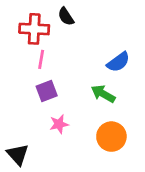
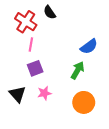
red cross: (34, 29) -> (26, 22), turned 30
green arrow: (103, 94) -> (78, 70), turned 90
black triangle: (18, 154) -> (17, 94), moved

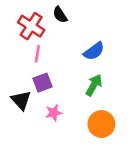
blue semicircle: (89, 47) -> (94, 51), moved
black triangle: (17, 94) -> (21, 100), moved

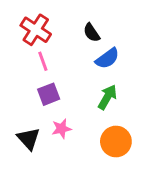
black semicircle: (60, 15) -> (92, 33), moved
pink line: (37, 54) -> (43, 61), turned -30
black triangle: (21, 100) -> (29, 139), moved

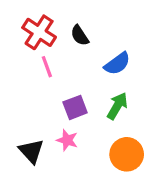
black semicircle: (92, 33) -> (80, 35), moved
purple square: (49, 94) -> (75, 107), moved
pink star: (62, 129) -> (67, 140), turned 30

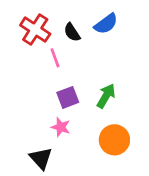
blue semicircle: (117, 64) -> (106, 24), moved
pink line: (47, 67) -> (55, 58), moved
black triangle: (31, 151) -> (41, 158), moved

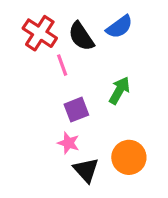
black semicircle: (72, 32) -> (81, 36), size x1.4
green arrow: (106, 96) -> (119, 90), moved
black triangle: (41, 158) -> (86, 170), moved

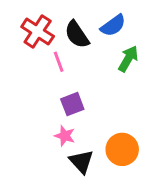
green arrow: (119, 90) -> (128, 59), moved

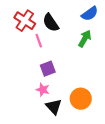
blue semicircle: (113, 25) -> (90, 14), moved

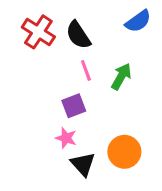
green arrow: (85, 39) -> (121, 77), moved
pink line: (39, 41) -> (86, 70), moved

